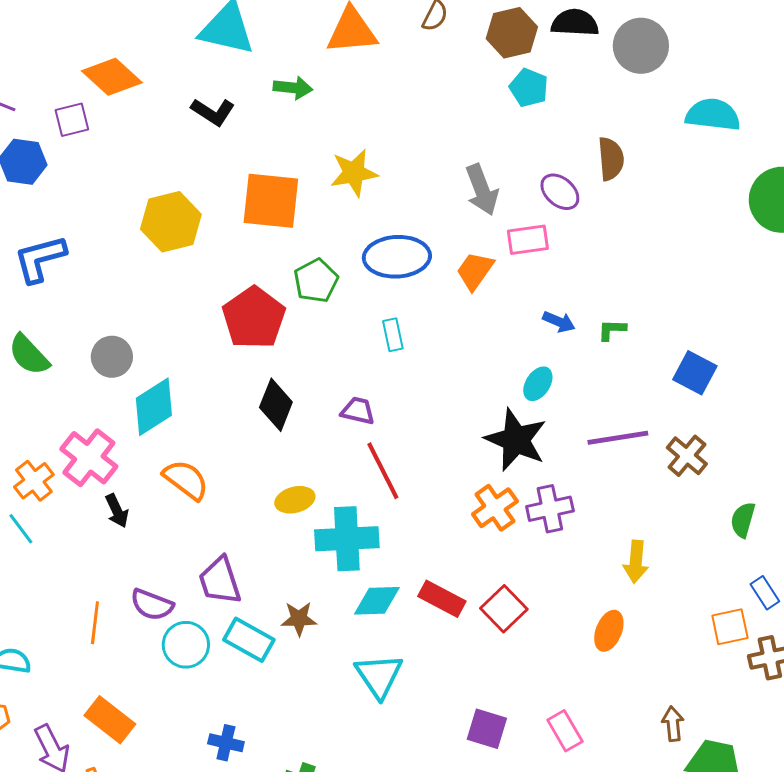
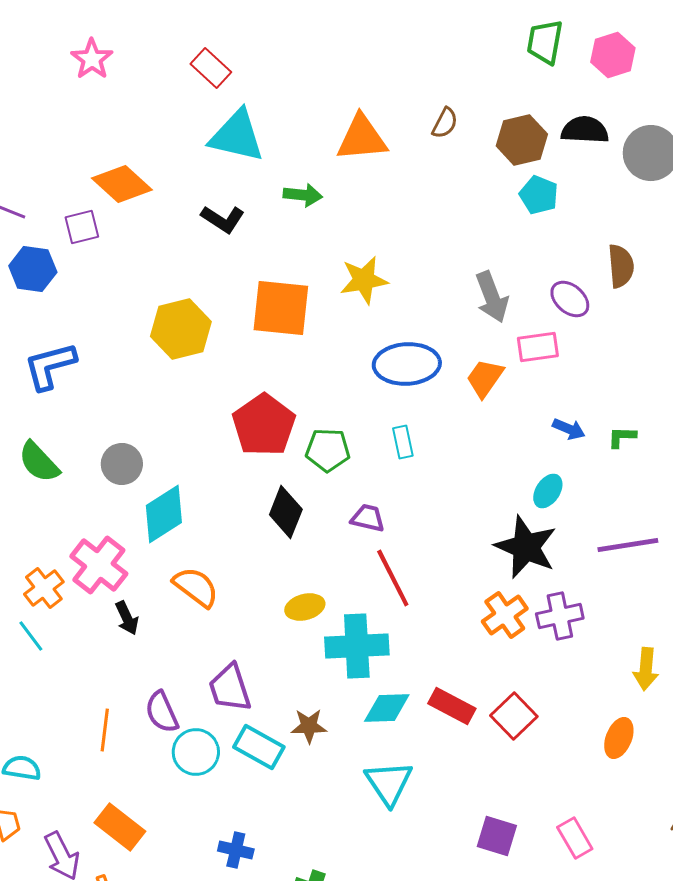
green pentagon: (316, 281) -> (328, 450), moved, turned 30
purple semicircle: (152, 605) -> (162, 712), turned 45

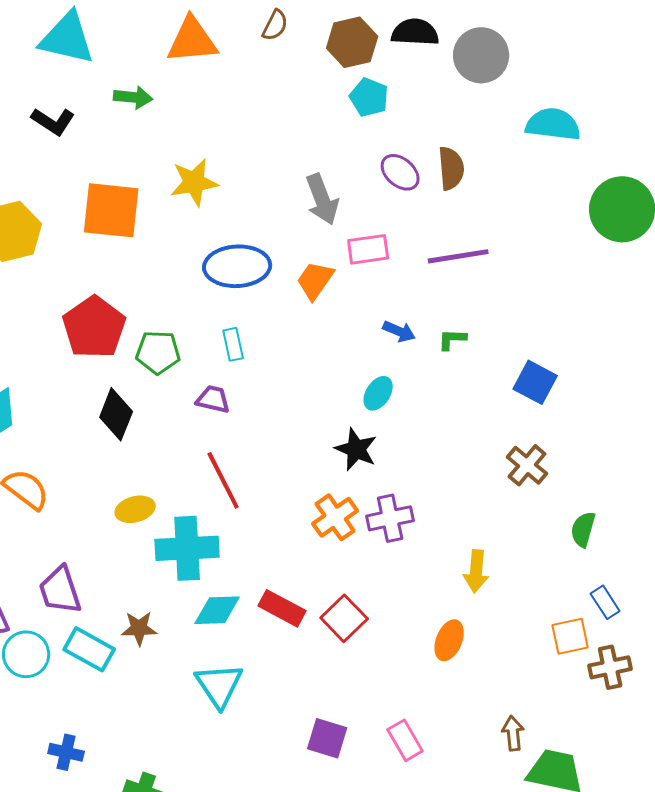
purple ellipse: (570, 299) -> (400, 172), moved
purple trapezoid: (368, 518) -> (213, 399), moved
purple line: (628, 545) -> (458, 256), moved
black star: (526, 547) -> (356, 449), size x0.7

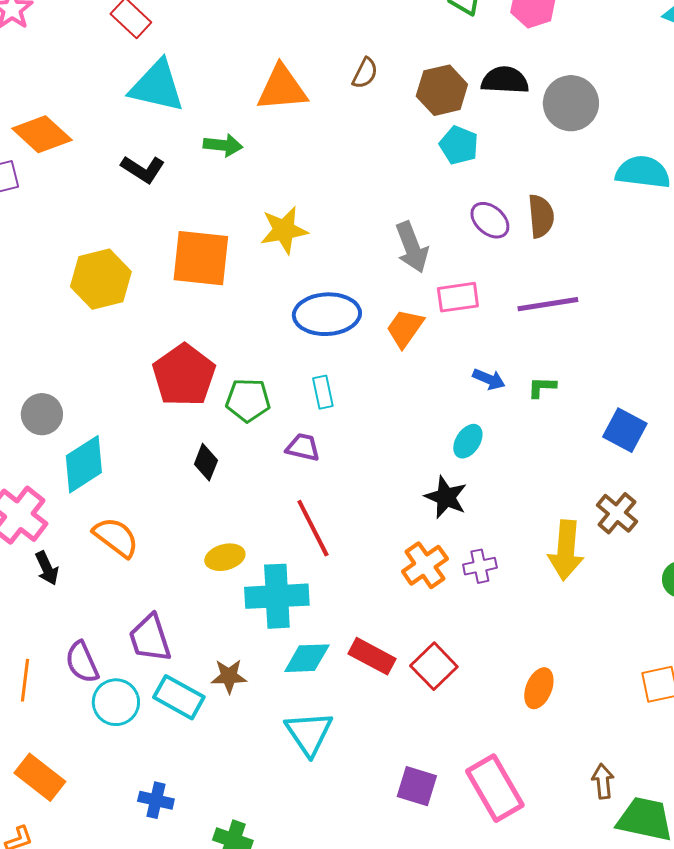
black diamond: (116, 414) -> (206, 462), size x0.7
purple cross: (390, 518) -> (480, 566), size x0.7
yellow arrow: (476, 571) -> (566, 550), moved, size x1.4
pink rectangle: (405, 740) -> (495, 788), size x1.6

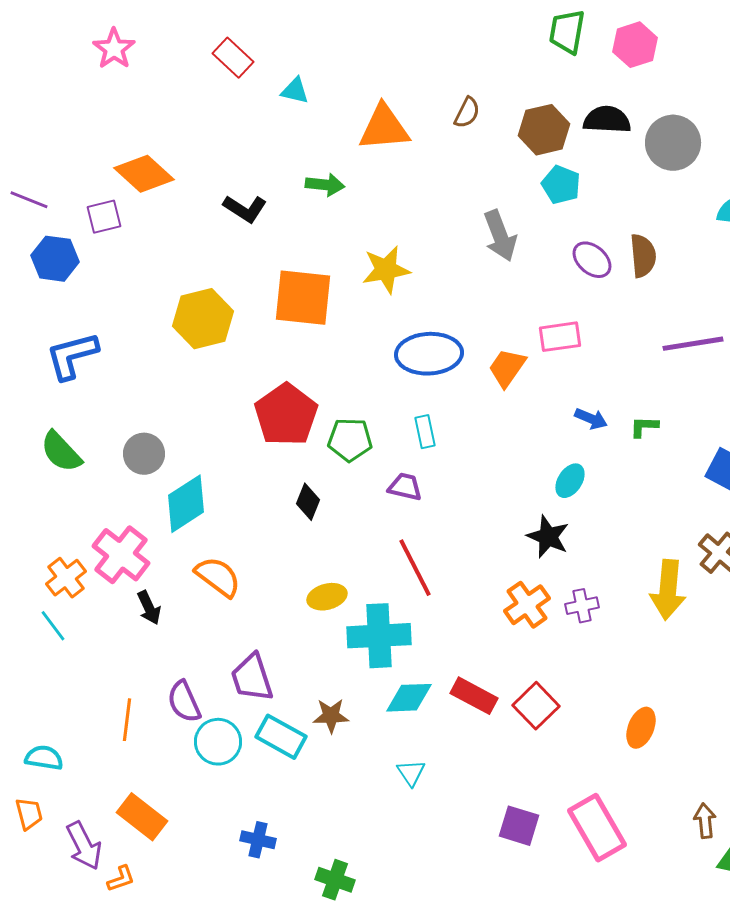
cyan triangle: (157, 86) -> (295, 91), moved, size x0.5
gray arrow: (412, 247) -> (500, 236), moved
purple line: (548, 304) -> (693, 344), moved
cyan triangle: (309, 733) -> (411, 773), size x0.6

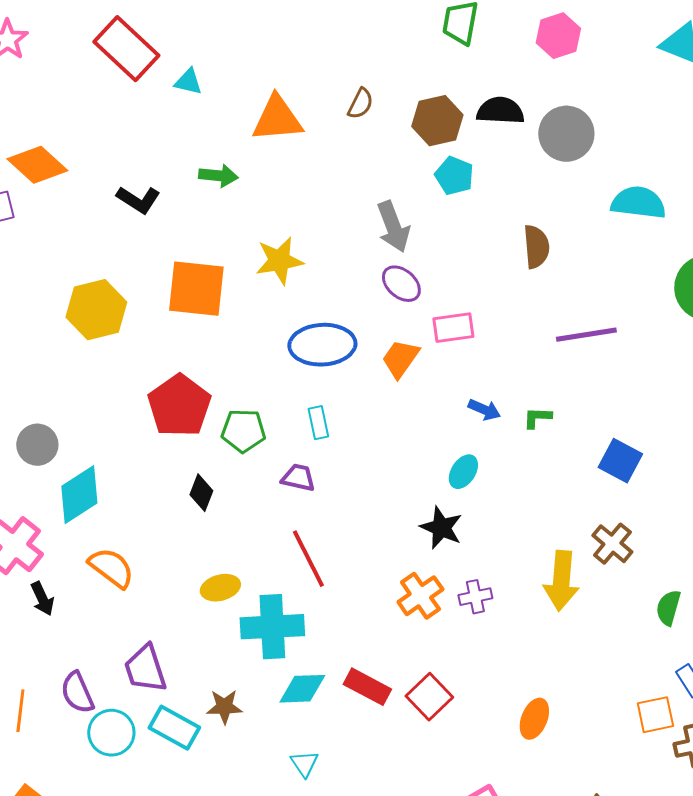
pink hexagon: (635, 45) -> (558, 36), moved
red rectangle: (233, 58) -> (126, 49), size x1.6
purple ellipse: (592, 260) -> (401, 284), moved

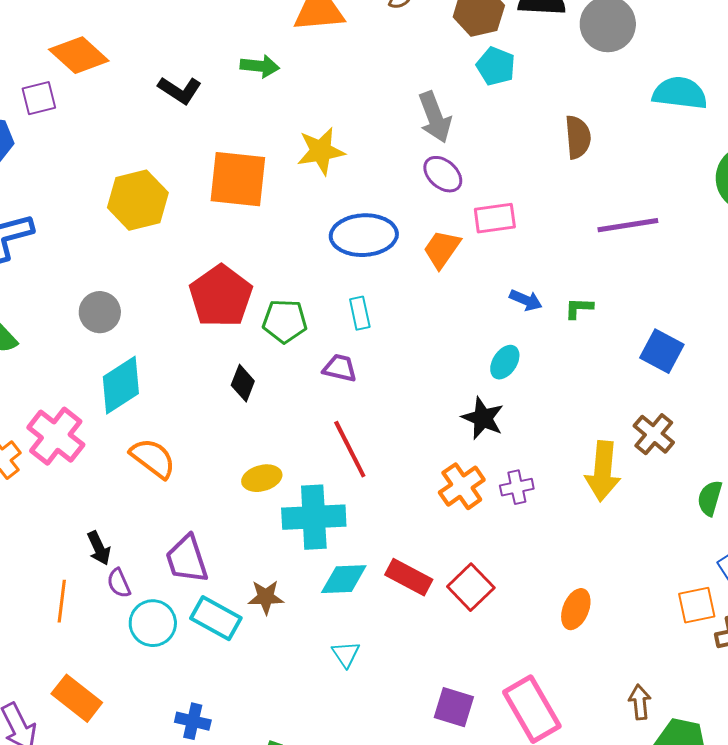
gray circle: (37, 445) -> (100, 312), moved
black arrow: (42, 599) -> (99, 548), moved
purple semicircle: (77, 693) -> (119, 583), size x0.7

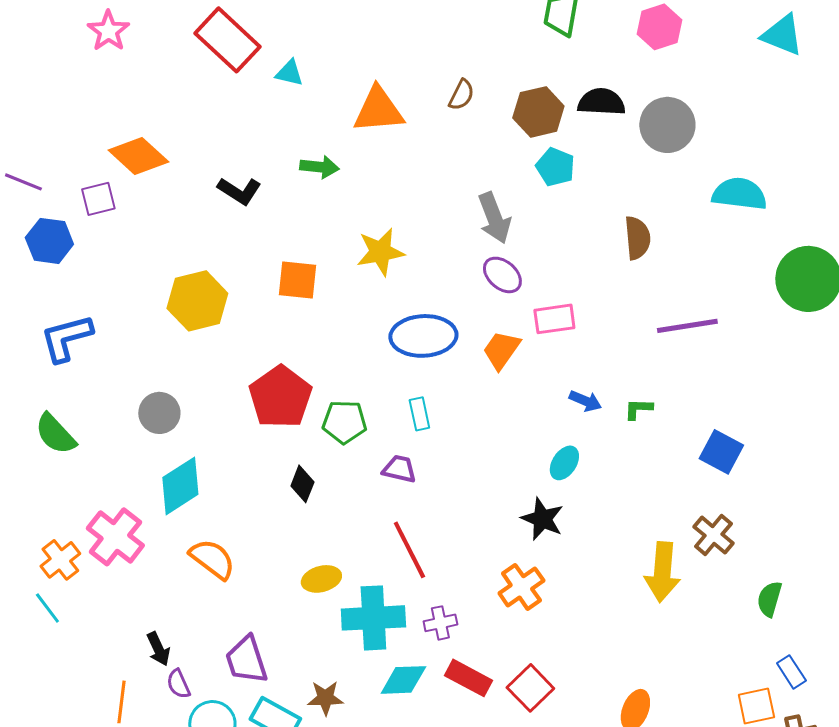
orange square: (238, 179) -> (297, 280), size x0.7
purple cross: (517, 487) -> (440, 623), moved

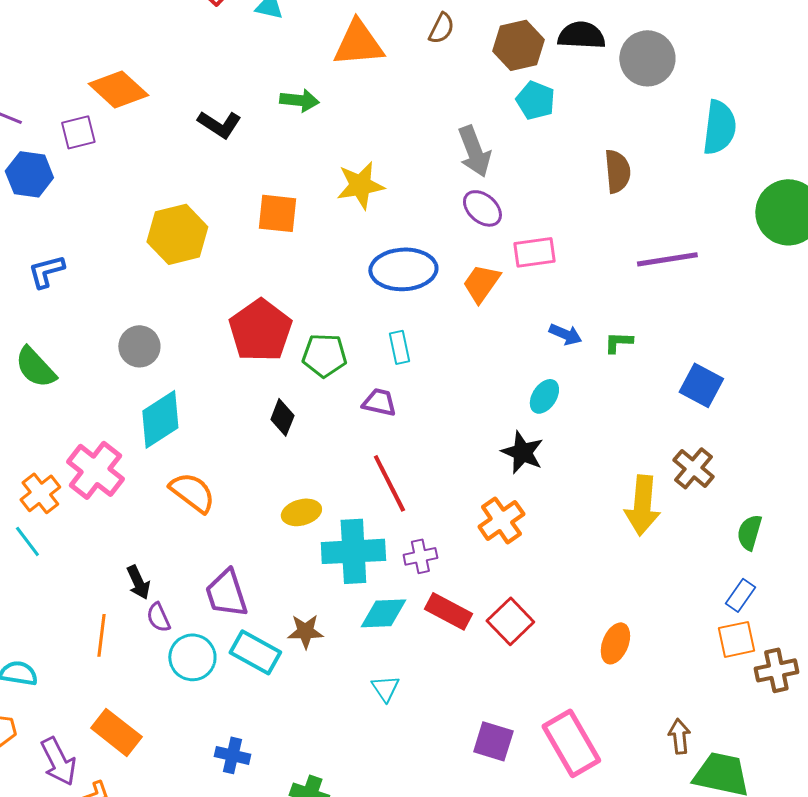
cyan semicircle: (739, 194) -> (719, 127), turned 90
blue L-shape: (66, 338) -> (46, 271), size x0.7
blue rectangle: (791, 672) -> (740, 595), moved, turned 68

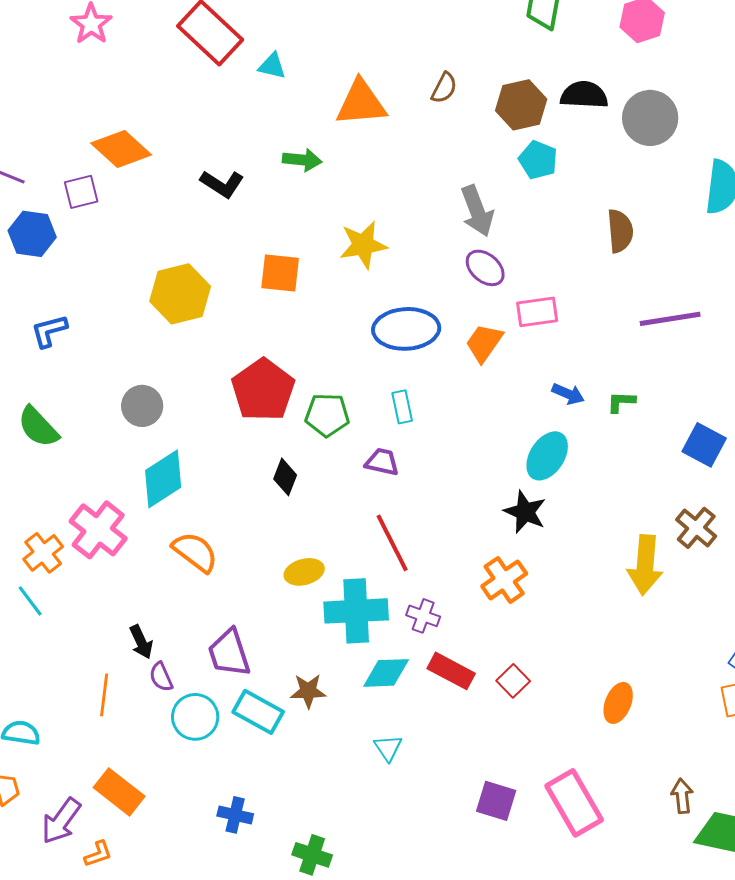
cyan ellipse: (544, 396) -> (547, 456), size x1.4
purple cross: (420, 556) -> (423, 616), turned 32
red square: (510, 621) -> (513, 681), size x0.7
purple arrow: (58, 761) -> (61, 821), turned 63

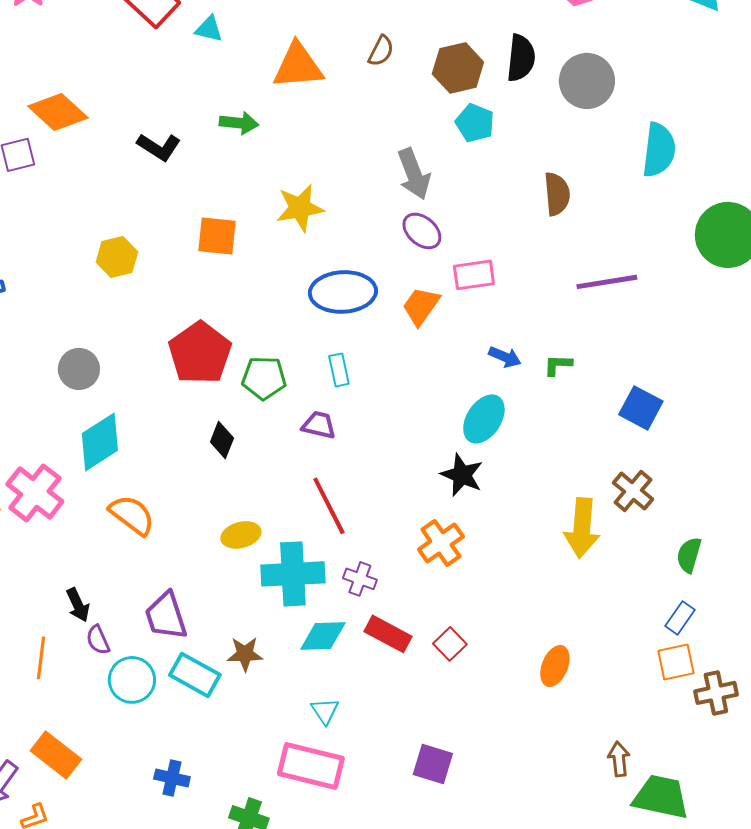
black semicircle: (584, 95) -> (521, 58), turned 93
yellow hexagon: (180, 294) -> (117, 257), size x0.7
pink rectangle: (574, 803) -> (311, 766), moved, turned -46

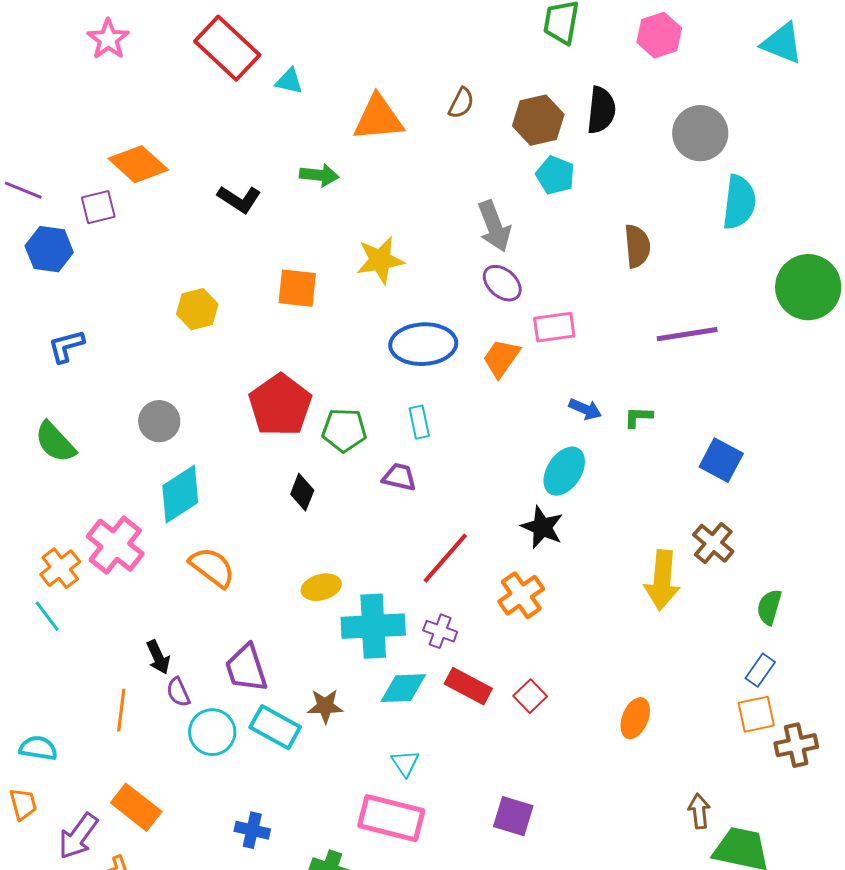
gray circle: (587, 81) -> (700, 133), moved
red line: (329, 506) -> (445, 558), moved, turned 68

